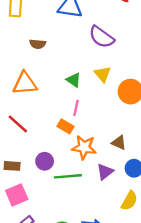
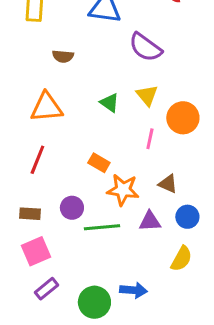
pink line: (76, 108) -> (150, 139), moved
red line: (18, 124) -> (37, 160), turned 70
purple triangle: (105, 172) -> (150, 221), turned 36

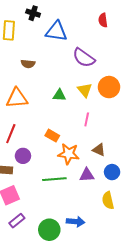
green triangle: (109, 103) -> (59, 95), turned -32
orange circle: (183, 118) -> (109, 87), moved
purple circle: (72, 208) -> (23, 156), moved
yellow semicircle: (181, 259) -> (108, 200), turned 138

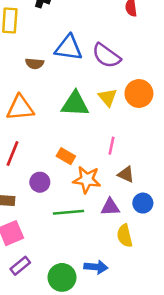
blue triangle: (56, 31) -> (69, 48), moved
green triangle: (59, 95) -> (75, 104), size x1.6
pink line: (87, 119) -> (112, 146), moved
purple circle: (23, 156) -> (40, 182), moved
yellow semicircle: (108, 200) -> (125, 236), moved

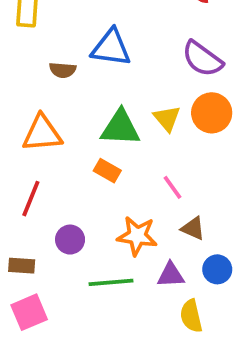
purple semicircle: (106, 56) -> (202, 59), moved
pink line: (112, 146) -> (173, 187), turned -48
orange rectangle: (66, 156) -> (107, 171), moved

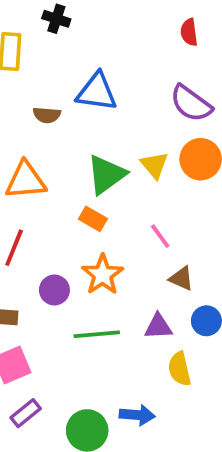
green triangle: (120, 128) -> (106, 175), turned -39
orange star: (137, 236) -> (103, 275), moved, turned 30

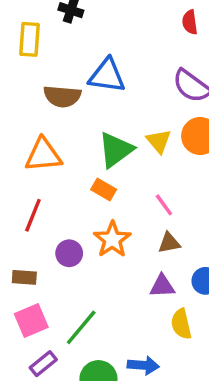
brown semicircle: (47, 115) -> (62, 96), size x1.5
brown triangle: (181, 278) -> (169, 243), moved, turned -35
green line: (97, 334) -> (81, 327), moved, turned -45

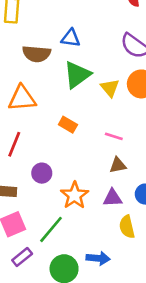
blue triangle: (107, 76) -> (71, 38), size x0.7
green triangle: (116, 150) -> (77, 75), moved
pink line: (164, 205) -> (114, 136), turned -36
orange star: (112, 239) -> (75, 195), moved

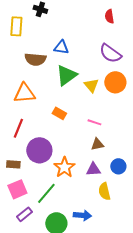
purple circle: (42, 173) -> (39, 150), size x1.6

